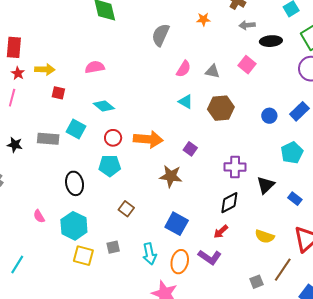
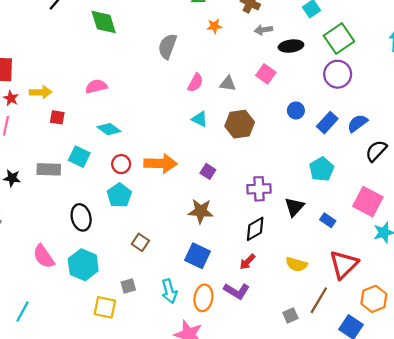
blue circle: (269, 116) -> (296, 110), moved
cyan pentagon: (110, 166) -> (119, 195), turned -30
brown star: (171, 176) -> (201, 211), moved
pink semicircle: (39, 216) -> (44, 256), size x1.6
yellow square: (83, 256) -> (105, 307), moved

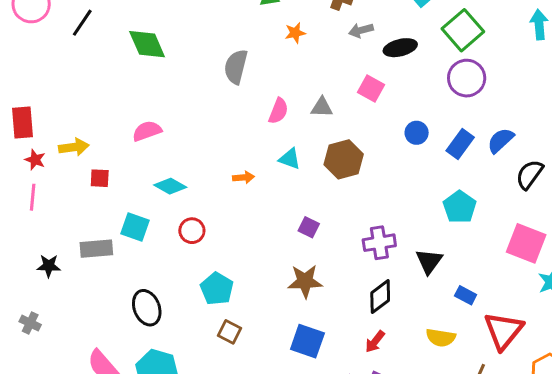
orange arrow: (160, 163) -> (244, 177), moved, size x0.5
cyan pentagon: (119, 195) -> (217, 289), moved
blue rectangle: (328, 220) -> (466, 295), moved

